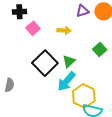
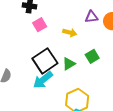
green square: (100, 49) -> (92, 56), moved
cyan arrow: (66, 81) -> (43, 80), moved

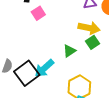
yellow arrow: (70, 33) -> (89, 28), moved, size x1.5
black square: (45, 61) -> (27, 73), moved

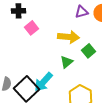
yellow arrow: (89, 28) -> (68, 37), moved

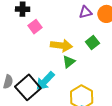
yellow arrow: (68, 37) -> (61, 45), moved
green square: (88, 51) -> (92, 43), moved

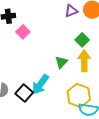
yellow arrow: (61, 45) -> (84, 61), moved, turned -90
black square: (28, 87) -> (24, 93), size x0.7

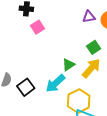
yellow arrow: (84, 61) -> (91, 68), turned 30
cyan arrow: (40, 84) -> (55, 83), moved

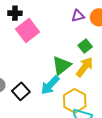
pink square: (37, 27) -> (28, 30), size x1.6
green triangle: (69, 65) -> (62, 65), size x1.5

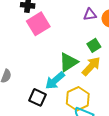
black square: (21, 91) -> (38, 97), moved, turned -30

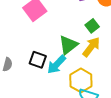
black square: (38, 97) -> (38, 60), moved

